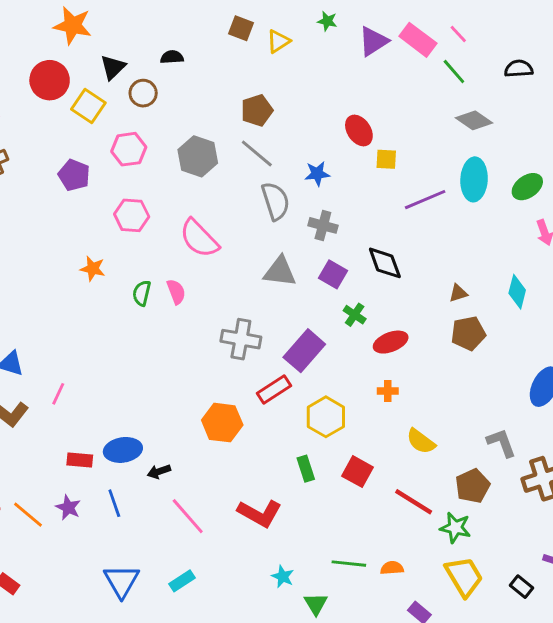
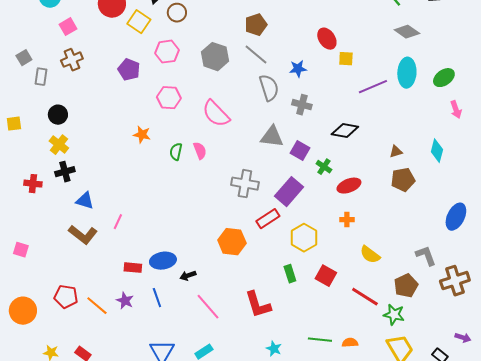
black diamond: (385, 263) -> (345, 131), turned -60
purple square: (333, 274) -> (300, 151), moved
red L-shape: (260, 513) -> (258, 305), turned 44

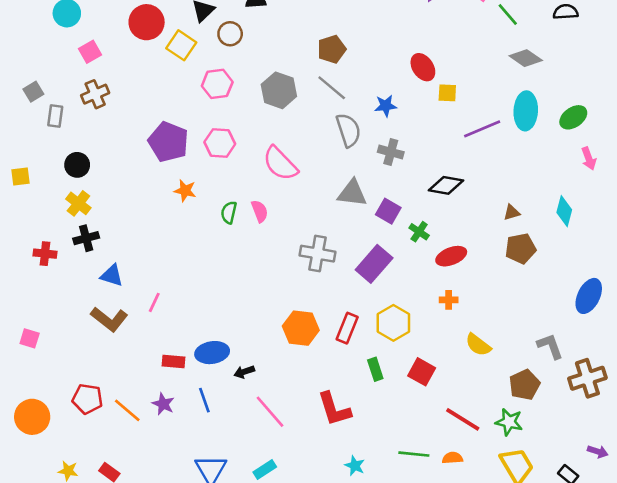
purple pentagon: (129, 70) -> (168, 142), moved, size x1.4
red rectangle: (268, 219) -> (347, 328), moved, turned -35
red line: (365, 297) -> (463, 419), moved

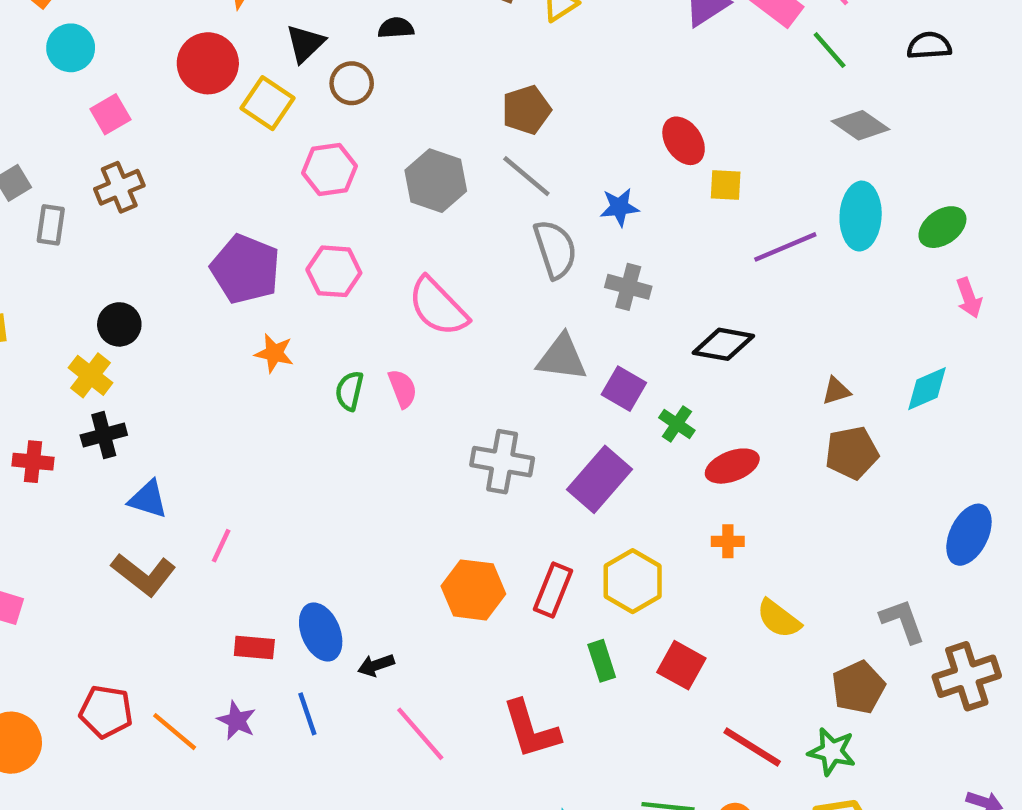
black circle: (77, 165) -> (119, 324), moved
cyan diamond: (564, 211) -> (927, 389), turned 52
blue ellipse: (212, 353) -> (321, 632), turned 76

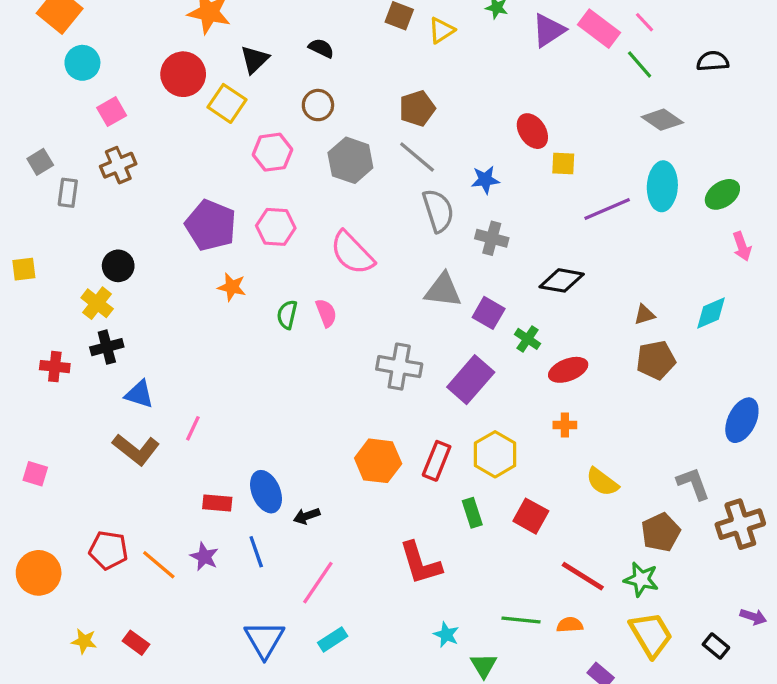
black semicircle: (396, 28) -> (321, 48), turned 30
brown circle: (352, 83) -> (318, 105), moved
pink line: (420, 734) -> (318, 583), moved, turned 75

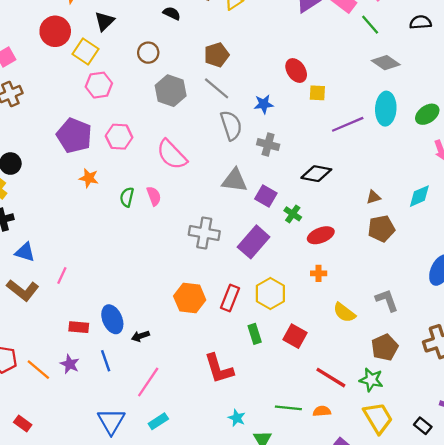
black semicircle: (321, 48) -> (172, 13), moved
pink hexagon: (272, 152) -> (99, 85), moved
gray L-shape: (693, 484) -> (387, 300), moved

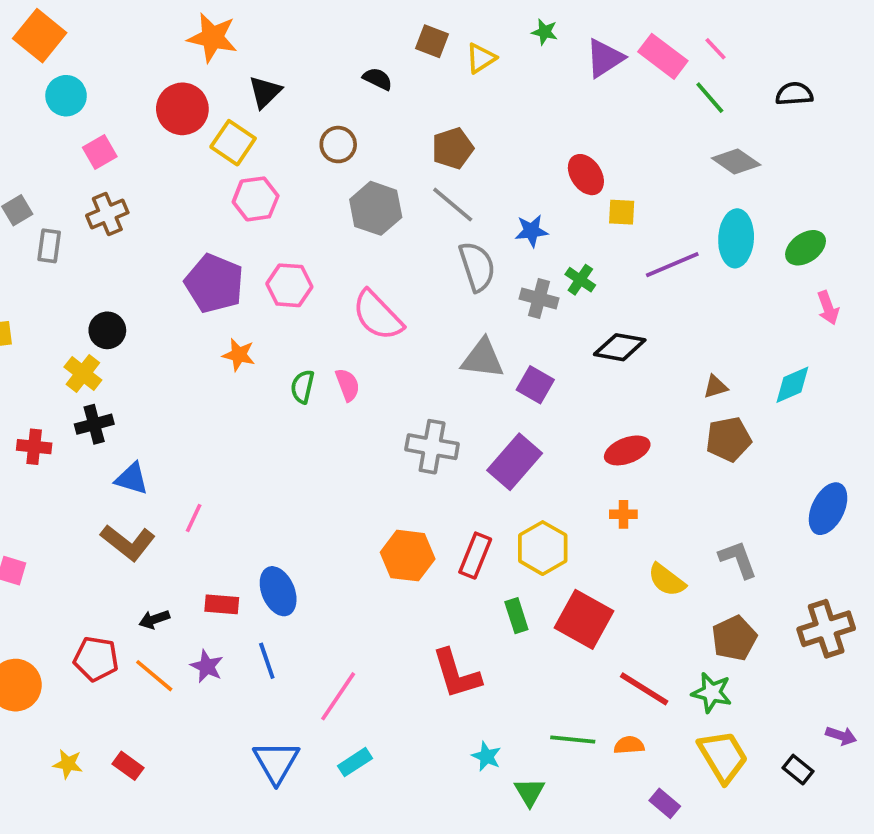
green cross: (293, 214) -> (580, 280), moved
black arrow: (140, 336) -> (154, 619), moved
red square: (295, 336) -> (584, 619), size x1.4

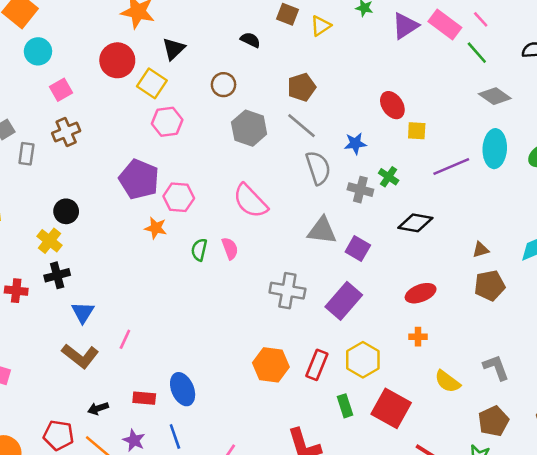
pink hexagon: (289, 285) -> (179, 197), moved
blue triangle: (132, 479) -> (83, 312), turned 45

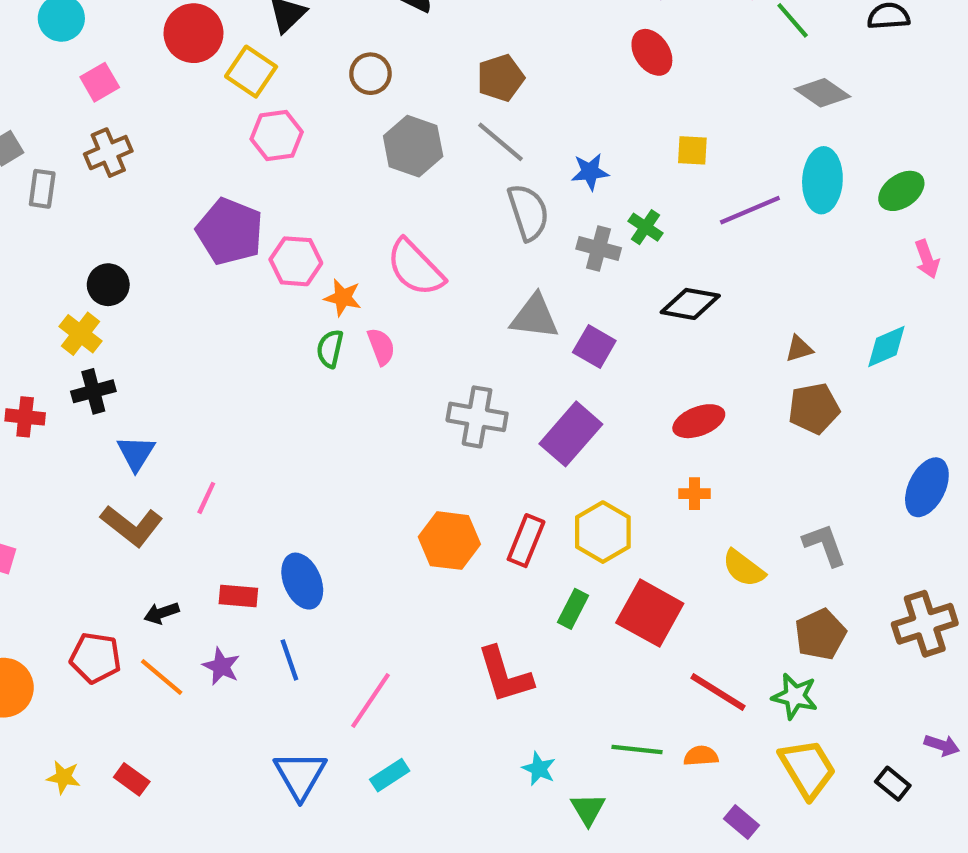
red ellipse: (392, 105) -> (652, 52), moved
orange star: (156, 228) -> (343, 298), moved
green rectangle: (345, 406) -> (573, 609), turned 45

